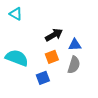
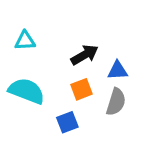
cyan triangle: (16, 14) -> (25, 41), moved, turned -32

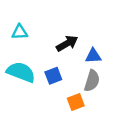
orange square: (81, 89) -> (76, 102), moved
blue square: (67, 122) -> (53, 76), moved

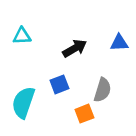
blue triangle: (93, 56) -> (119, 43), moved
cyan semicircle: (21, 72) -> (23, 102), moved, turned -92

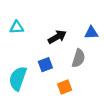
gray semicircle: (102, 90) -> (78, 58), moved

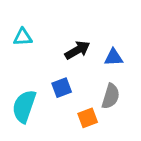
blue triangle: (91, 33) -> (114, 57), moved
gray semicircle: (78, 58) -> (111, 96), moved

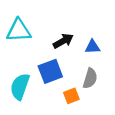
cyan triangle: (23, 37) -> (19, 30), size x1.6
blue square: (62, 88) -> (50, 71), size x1.5

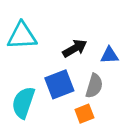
gray semicircle: (90, 78) -> (94, 86), moved

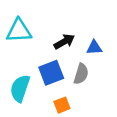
orange square: (84, 114) -> (62, 105), moved

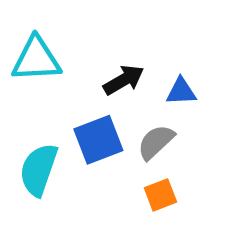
gray semicircle: (81, 74) -> (156, 142), turned -150
orange square: (62, 105) -> (160, 195), moved

